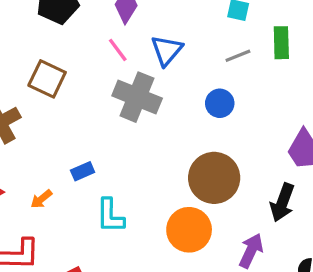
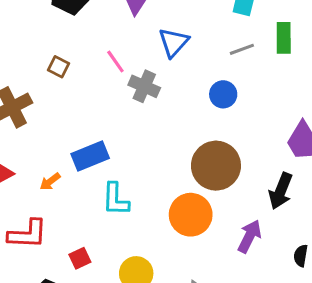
pink line: (118, 50) -> (115, 61), moved
brown square: (47, 79) -> (59, 67), size x0.6
gray cross: (137, 97) -> (144, 86), size x0.7
blue rectangle: (83, 171) -> (90, 156), size x1.6

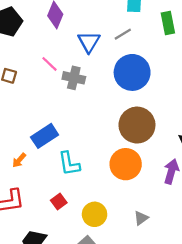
gray line: (242, 49) -> (123, 34), moved
blue circle: (223, 94) -> (132, 72), size x1.8
red square: (80, 258) -> (59, 201), moved

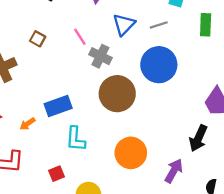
brown circle: (137, 125) -> (117, 94), moved

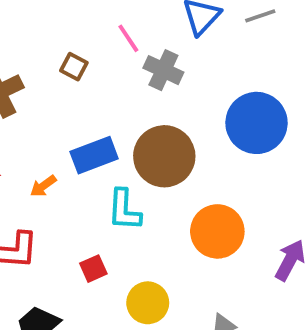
brown square: (38, 39) -> (74, 67), moved
blue circle: (159, 65) -> (256, 123), moved
brown circle: (117, 94) -> (164, 156), moved

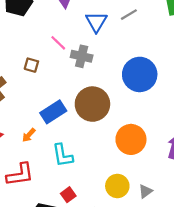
cyan L-shape: (124, 210) -> (63, 155), moved
red square: (93, 269) -> (68, 195), moved
yellow circle: (148, 303) -> (117, 186), moved

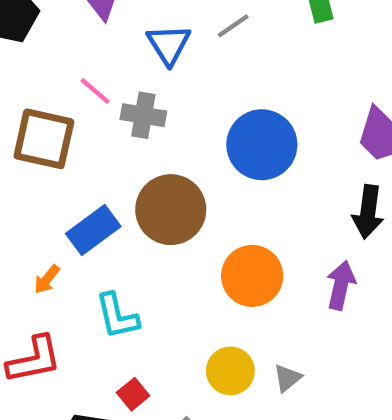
brown square: (31, 65) -> (44, 139), size x2.0

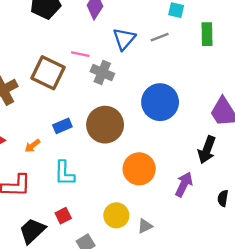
pink line: (95, 91) -> (80, 54), turned -42
blue rectangle: (93, 230) -> (62, 126), size x0.7

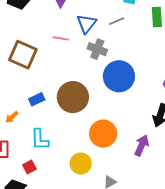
pink line: (80, 54) -> (61, 38), moved
gray cross: (102, 72) -> (97, 49), moved
yellow circle: (116, 215) -> (81, 164), moved
red square: (63, 216) -> (29, 167), moved

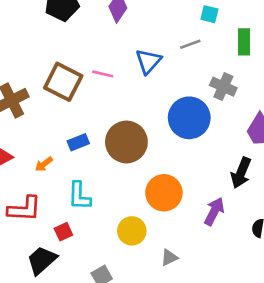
blue triangle: (86, 24) -> (148, 61), moved
pink line: (61, 38) -> (103, 74), moved
gray cross: (97, 49) -> (223, 87), moved

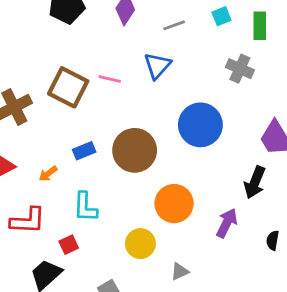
cyan square: (209, 14) -> (221, 16), turned -36
green rectangle: (244, 42) -> (260, 26), moved
gray line: (190, 44) -> (174, 25), moved
gray cross: (223, 87) -> (240, 69), moved

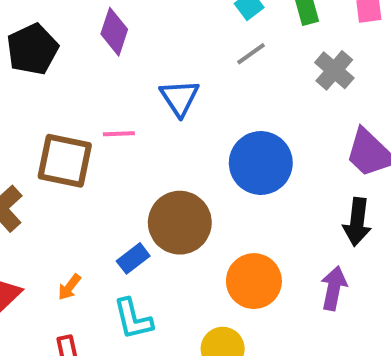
gray line: (174, 25) -> (251, 54), moved
gray cross: (240, 69) -> (334, 70), moved, turned 32
blue rectangle: (84, 151) -> (133, 258), moved

